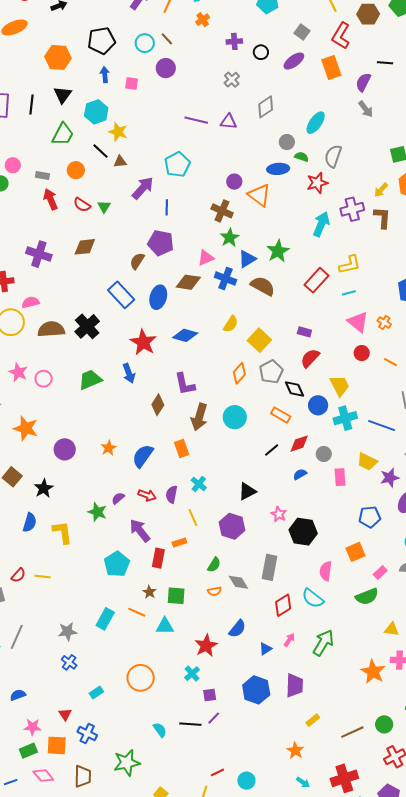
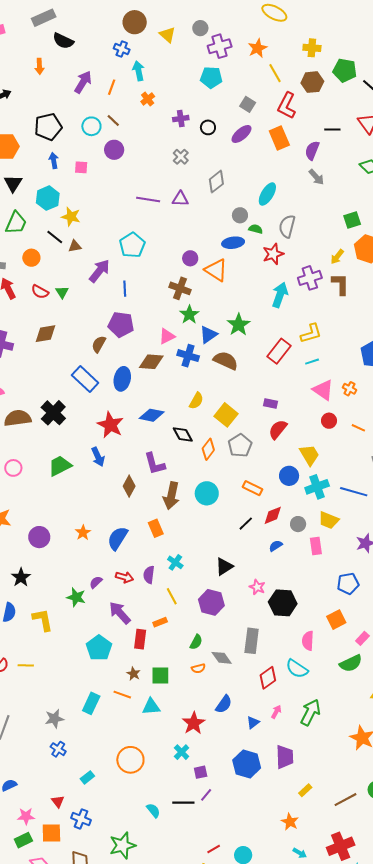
black diamond: (295, 389) -> (183, 434), moved
yellow trapezoid: (367, 462) -> (329, 520), moved

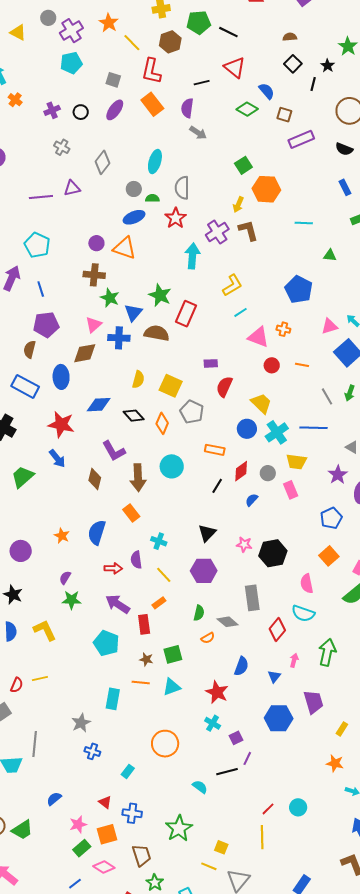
red rectangle: (279, 351) -> (186, 314), moved
purple semicircle: (96, 582) -> (65, 578), moved

